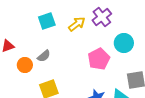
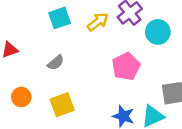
cyan circle: (124, 43) -> (158, 32), moved
orange circle: (25, 65) -> (21, 97), moved

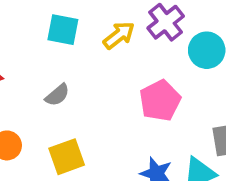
cyan square: (60, 18) -> (63, 30), turned 30

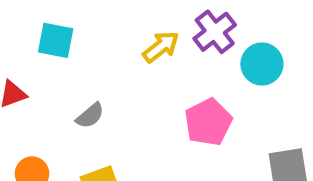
cyan square: (63, 30) -> (56, 40), moved

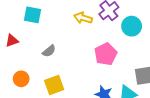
yellow arrow: (161, 47) -> (83, 18), turned -126

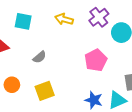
yellow arrow: (83, 18) -> (64, 19), moved

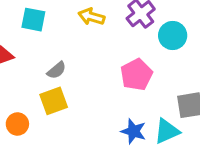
orange circle: (12, 85) -> (17, 124), moved
yellow square: (45, 91) -> (54, 101), moved

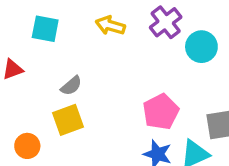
pink pentagon: (136, 75) -> (161, 112), moved

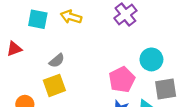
yellow arrow: (110, 25) -> (71, 17), moved
cyan circle: (201, 47) -> (151, 59), moved

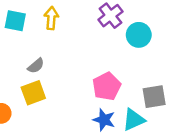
yellow arrow: (71, 17) -> (51, 18), turned 78
cyan circle: (151, 59) -> (139, 35), moved

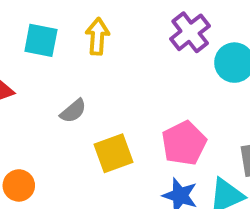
yellow square: (33, 93) -> (114, 153), moved

